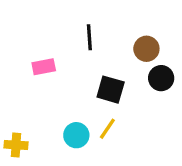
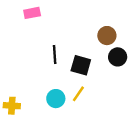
black line: (89, 37) -> (55, 55), moved
pink rectangle: (44, 67) -> (32, 13), moved

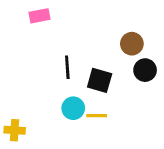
yellow line: (78, 94) -> (97, 116), turned 56
cyan circle: (56, 99) -> (73, 108), moved

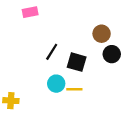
black line: (67, 67) -> (52, 52), turned 36

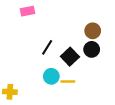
black circle: (112, 54) -> (92, 49), moved
black square: (77, 62) -> (70, 57), turned 30

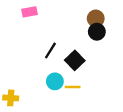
brown circle: (93, 31) -> (96, 18), moved
black circle: (92, 49) -> (97, 32), moved

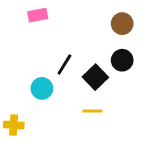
black circle: (97, 32) -> (122, 60), moved
cyan circle: (55, 81) -> (42, 88), moved

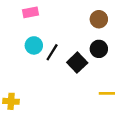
cyan circle: (42, 88) -> (34, 45), moved
yellow line: (93, 111) -> (107, 93), moved

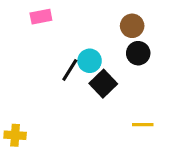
cyan circle: (34, 45) -> (90, 61), moved
black circle: (99, 49) -> (138, 53), moved

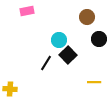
black circle: (138, 53) -> (99, 39), moved
black line: (70, 70) -> (46, 63), moved

